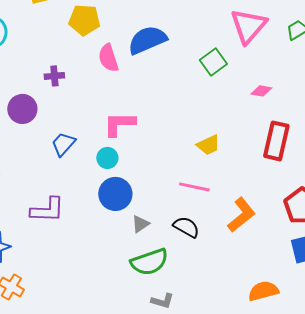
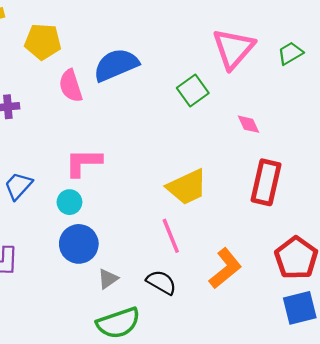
pink diamond: (261, 91) -> (249, 124), turned 55
yellow trapezoid: (208, 145) -> (187, 187), size x1.5
pink line: (194, 187) -> (171, 236), turned 56

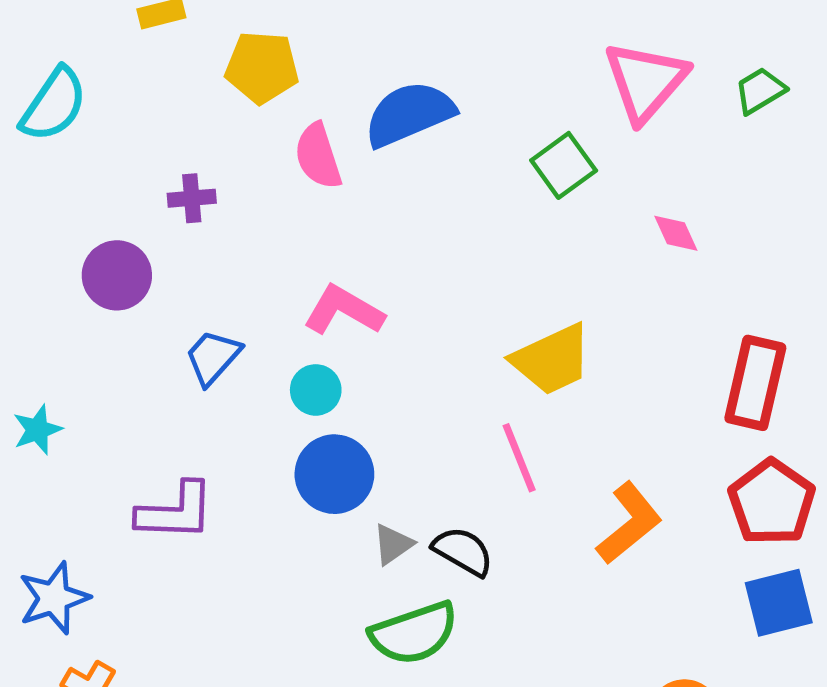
pink L-shape: (83, 163) -> (344, 310), turned 30
red rectangle: (266, 182) -> (755, 383), moved
black semicircle: (161, 282) -> (463, 551), moved

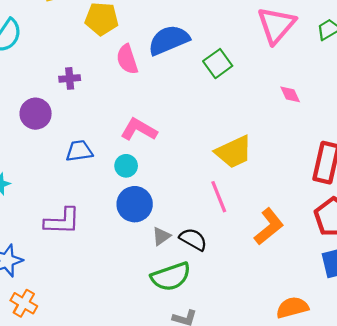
green square: (564, 165) -> (218, 64), moved
blue trapezoid: (213, 357) -> (79, 151), turned 40

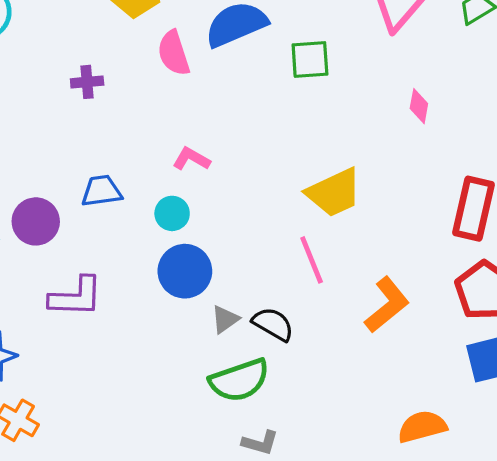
green square: (218, 64) -> (310, 60), turned 32
pink diamond: (290, 94) -> (419, 106), turned 35
purple circle: (36, 114) -> (36, 221), moved
pink L-shape: (139, 130) -> (191, 159), size x0.7

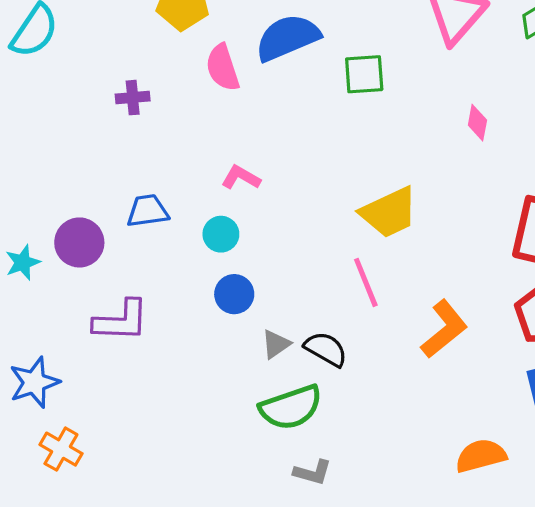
blue circle: (185, 271) -> (234, 294), size x0.7

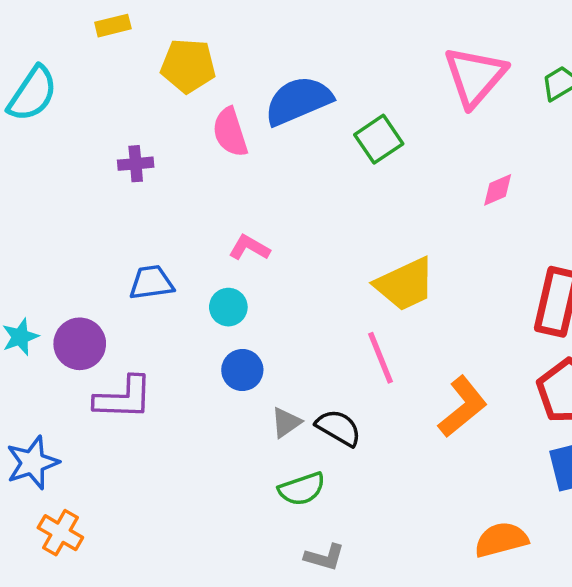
green square: (364, 74) -> (379, 139), turned -30
pink diamond: (477, 123) -> (498, 190), turned 56
purple circle: (79, 242) -> (80, 344), moved
green semicircle: (291, 407) -> (302, 489), size x0.7

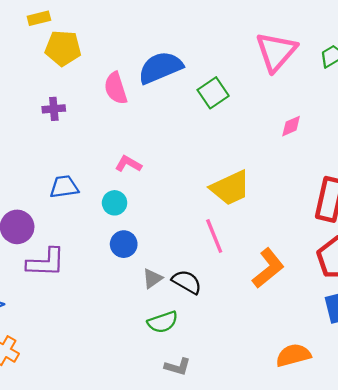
yellow pentagon: (188, 66) -> (63, 48), moved

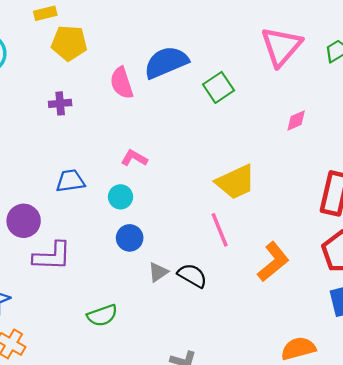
green semicircle: (163, 322) -> (102, 315), moved

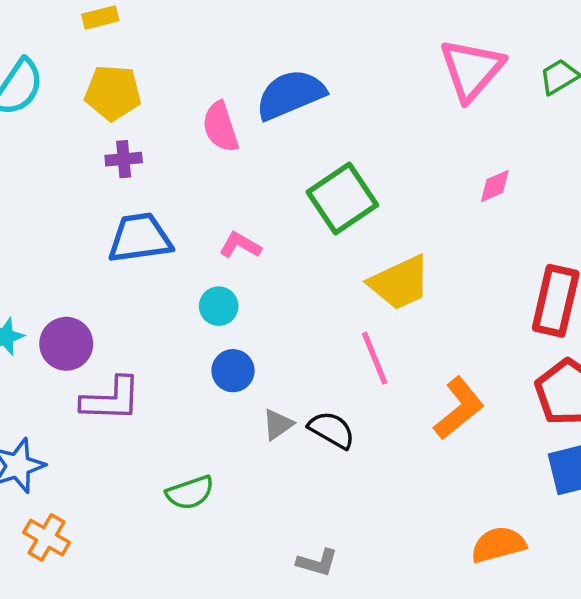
yellow pentagon: (69, 43) -> (113, 93), moved
green square: (219, 87) -> (342, 199), moved, size x1.4
blue trapezoid: (70, 181) -> (140, 238), moved, size x1.4

